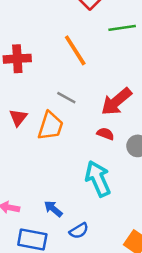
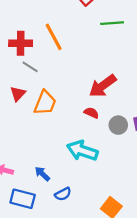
orange line: (75, 50) -> (54, 37), moved
gray line: (66, 98) -> (30, 67), moved
cyan arrow: (98, 179) -> (82, 151), turned -52

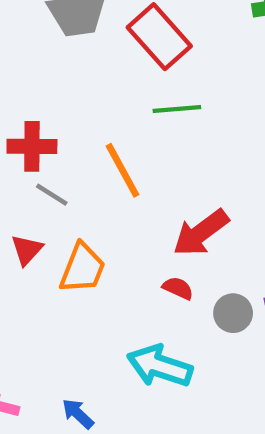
green line: (112, 23) -> (177, 109), moved
orange line: (54, 37) -> (123, 170), moved

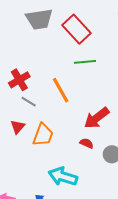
red cross: (32, 146) -> (19, 80), turned -30
cyan arrow: (160, 366) -> (63, 177), moved

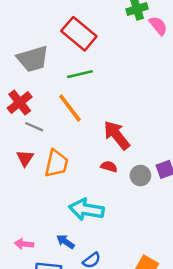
gray trapezoid: (39, 19) -> (33, 59), moved
green line: (85, 62) -> (80, 74), moved
red arrow: (97, 118) -> (117, 135), turned 96

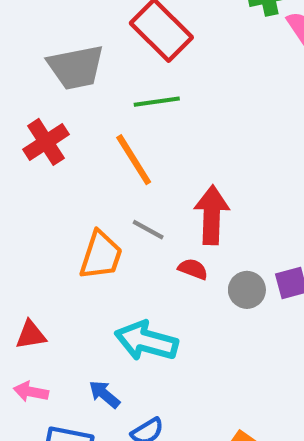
gray line: (34, 127) -> (148, 230), moved
red arrow: (117, 135) -> (212, 215), turned 36
red triangle: (25, 158) -> (31, 335), moved, turned 42

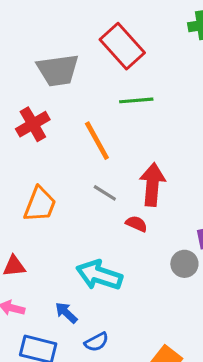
green line: (157, 102) -> (136, 100), moved
orange trapezoid: (101, 255) -> (40, 204), moved
gray circle: (247, 290) -> (184, 264), moved

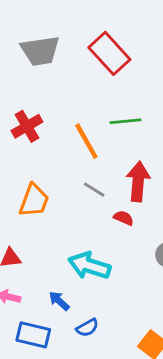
gray trapezoid: (58, 70) -> (40, 51), moved
green line: (136, 100) -> (126, 121), moved

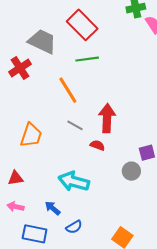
gray trapezoid: (40, 51) -> (42, 41), moved, turned -144
green line: (126, 121) -> (87, 59), moved
red cross: (27, 126) -> (20, 68), moved

